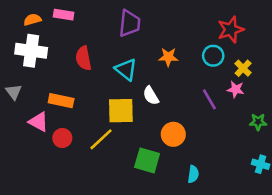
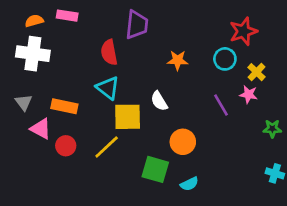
red semicircle: (83, 58) -> (109, 52), moved
cyan triangle: (126, 69) -> (108, 88), moved
gray triangle: (14, 92) -> (24, 102), moved
cyan semicircle: (193, 174) -> (189, 184), moved, turned 56

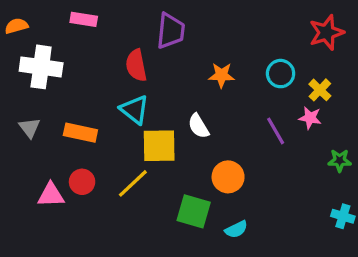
orange semicircle: (34, 21) -> (16, 26), moved
red star: (243, 31) -> (326, 33), moved
pink triangle: (41, 129) -> (51, 195), moved, turned -30

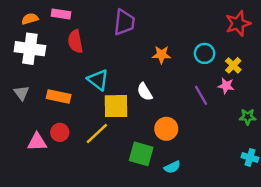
orange semicircle: (16, 26) -> (30, 19), moved
red semicircle: (136, 65) -> (75, 41), moved

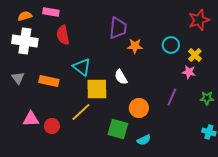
purple trapezoid: (124, 22) -> (118, 28), moved
purple line: (201, 95) -> (172, 97), moved, turned 54
red circle: (60, 132) -> (52, 126), moved

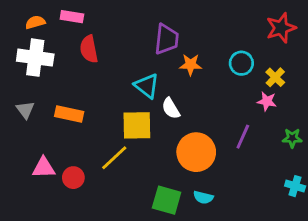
cyan triangle: (82, 67) -> (147, 86), moved
orange circle: (139, 108) -> (196, 152), size x1.4
green square: (118, 129) -> (167, 200), moved
cyan semicircle: (144, 140) -> (203, 197), turned 40

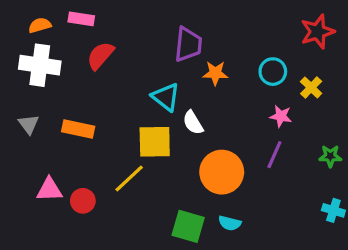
red semicircle: (89, 49) -> (100, 56), turned 52
pink star: (267, 101) -> (281, 116), moved

